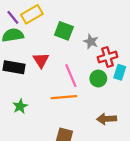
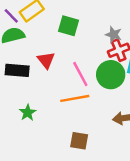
gray star: (91, 42) -> (114, 35), moved
green circle: (98, 79) -> (111, 75), size x1.5

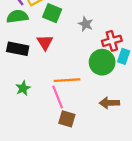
green square: (68, 26) -> (52, 13), moved
gray star: (114, 35) -> (86, 24), moved
pink line: (80, 74) -> (58, 97), moved

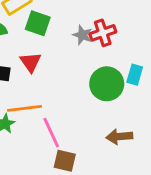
red cross: (112, 41) -> (103, 33), moved
orange line: (67, 80) -> (25, 108), moved

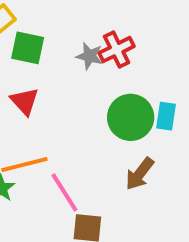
cyan rectangle: (135, 75) -> (166, 116), moved
brown arrow: (119, 137) -> (140, 174), moved, turned -40

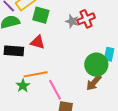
red triangle: (25, 101) -> (38, 42), turned -35
green circle: (131, 117) -> (96, 65), moved

